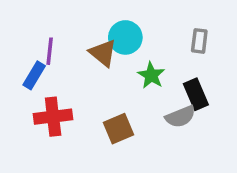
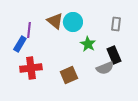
brown triangle: (103, 53) -> (55, 21), moved

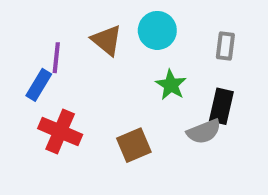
cyan circle: (73, 22) -> (157, 30), moved
black rectangle: (114, 55) -> (221, 106), turned 36
red cross: (31, 68) -> (60, 132), turned 30

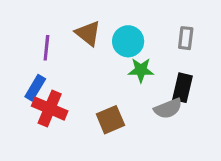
cyan circle: (157, 30) -> (128, 41), moved
blue rectangle: (39, 85) -> (35, 88), moved
green star: (171, 85) -> (141, 70), turned -30

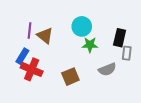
brown triangle: (88, 33) -> (45, 36), moved
gray rectangle: (186, 38) -> (127, 53), moved
black rectangle: (183, 88) -> (120, 38), moved

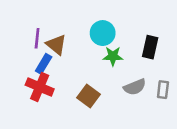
gray rectangle: (127, 53) -> (163, 90), moved
blue rectangle: (22, 56) -> (44, 64), moved
brown square: (70, 77) -> (88, 96), turned -30

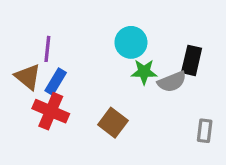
brown triangle: (56, 45) -> (28, 77), moved
gray semicircle: (135, 87) -> (172, 82), moved
gray rectangle: (163, 90) -> (205, 131), moved

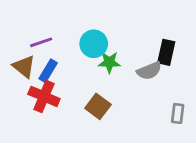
cyan circle: (131, 42) -> (94, 44), moved
purple line: (47, 49) -> (41, 42), turned 65
green star: (144, 72) -> (109, 62), moved

